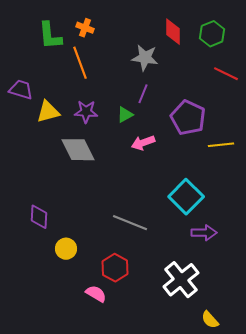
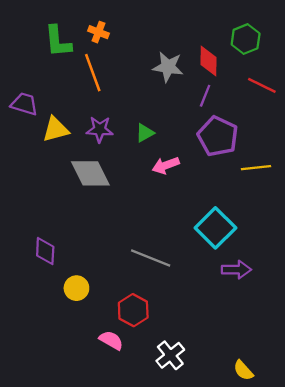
red diamond: (173, 32) -> (209, 61), moved
purple line: (143, 94) -> (205, 96), moved
white cross: (181, 280) -> (170, 355), moved, size x0.7

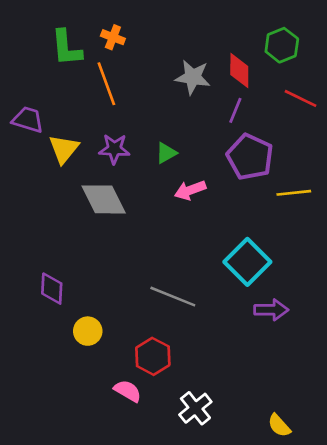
yellow triangle: (56, 129) -> (64, 149), turned -36

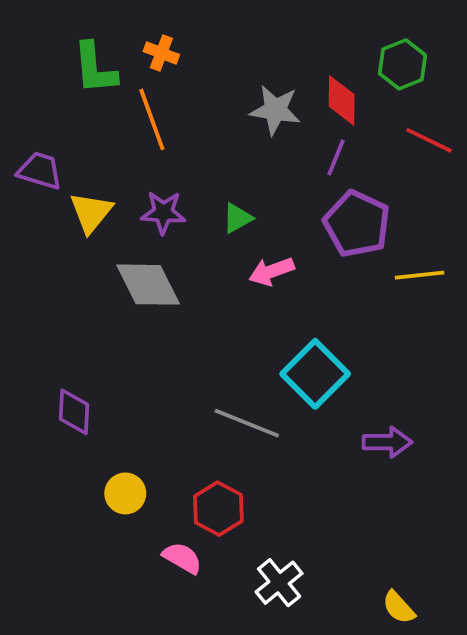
cyan square: (247, 262) -> (315, 374), moved
yellow circle: (88, 331) -> (125, 493), moved

